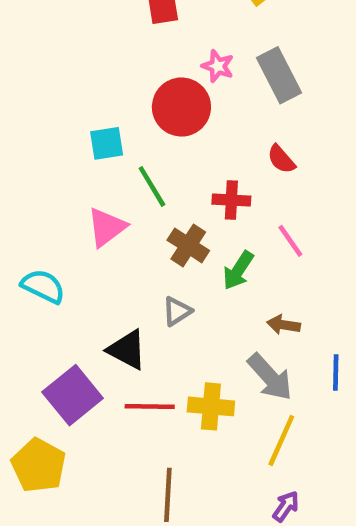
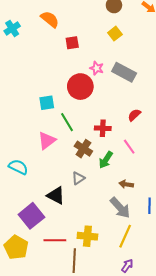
gray rectangle: (279, 75) -> (124, 72), turned -35
red semicircle: (281, 159) -> (134, 115), moved, turned 88
red line: (150, 406) -> (55, 240), moved
yellow cross: (211, 406) -> (87, 236), moved

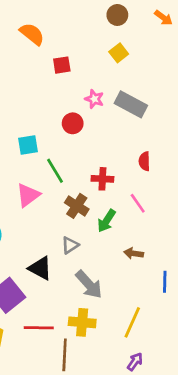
red circle: (80, 87) -> (73, 123), size x0.6
red semicircle: (134, 115) -> (144, 161), turned -48
gray arrow: (120, 208) -> (89, 284), moved

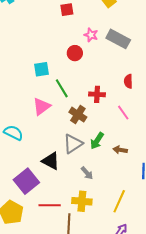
green arrow: (107, 221) -> (97, 141), moved
gray triangle: (70, 245) -> (73, 144), size x1.5
gray arrow: (89, 284) -> (87, 173), size x0.6

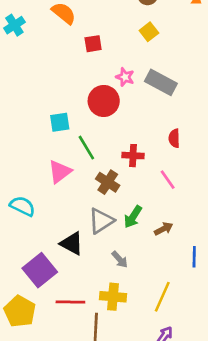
red circle: (75, 53) -> (104, 101), size x1.5
brown arrow: (120, 150) -> (164, 229), turned 144

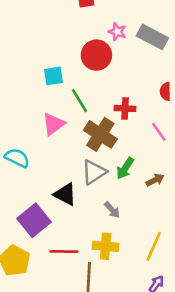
brown cross: (108, 182) -> (100, 134), size x1.4

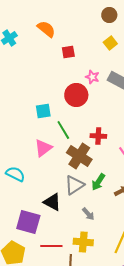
purple square: (34, 220) -> (28, 222), turned -35

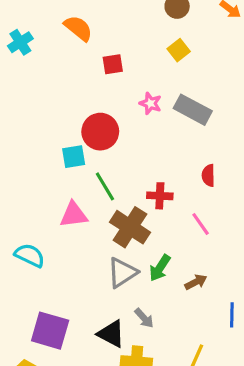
red circle: (76, 95) -> (100, 132), moved
pink triangle: (43, 148) -> (74, 215), turned 30
black triangle: (52, 202) -> (111, 334), moved

